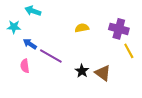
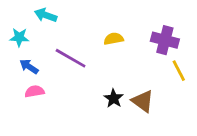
blue arrow: (30, 44) -> (29, 66), moved
purple line: (51, 56) -> (71, 58), moved
pink semicircle: (25, 66) -> (35, 91), turned 88

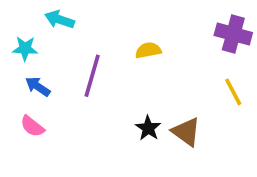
purple cross: (165, 40) -> (233, 34), moved
purple line: (71, 58) -> (92, 76), turned 76
pink semicircle: (35, 91) -> (32, 126), moved, turned -132

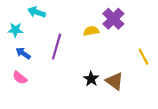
purple cross: (233, 34) -> (113, 19), moved, turned 30

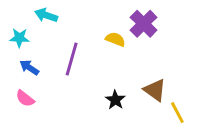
yellow semicircle: (91, 31) -> (115, 39), turned 32
yellow line: (143, 57) -> (177, 113), moved
brown triangle: (114, 81) -> (155, 90), moved

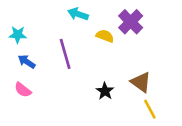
cyan arrow: (46, 15) -> (78, 14), moved
purple line: (72, 59) -> (65, 54), turned -32
yellow line: (177, 113) -> (150, 109), moved

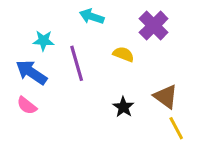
cyan star: (18, 35) -> (43, 41), moved
yellow semicircle: (105, 36) -> (123, 54), moved
blue arrow: (27, 62) -> (31, 72), size x1.5

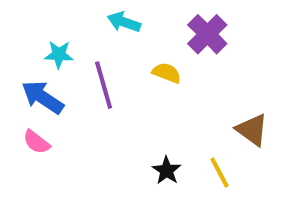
brown triangle: (166, 96) -> (252, 130), moved
black star: (123, 107) -> (167, 170), moved
yellow line: (176, 128) -> (219, 173), moved

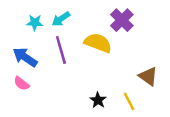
cyan arrow: (124, 22) -> (61, 19), moved, turned -54
cyan star: (59, 55) -> (35, 23), moved
yellow semicircle: (167, 73) -> (98, 43), size x1.6

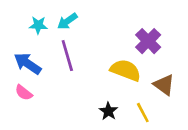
purple cross: (122, 20) -> (148, 41), moved
yellow semicircle: (98, 43) -> (126, 70), moved

